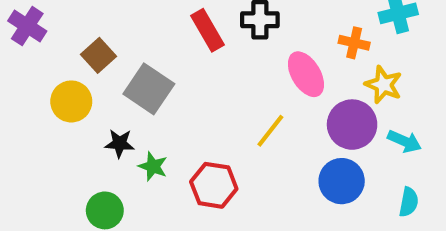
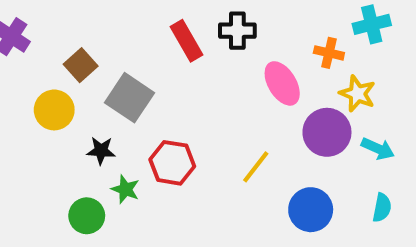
yellow line: (270, 131) -> (256, 167), moved
green star: (153, 166) -> (125, 189), moved
blue circle: (342, 181) -> (311, 210), moved
red hexagon: (214, 185) -> (172, 163), moved

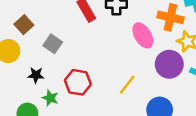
orange cross: (329, 53) -> (170, 17), size x1.5
gray square: (129, 98) -> (53, 44), size x0.7

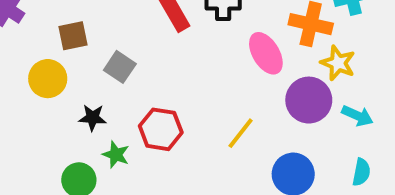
brown square: (24, 25) -> (73, 36), turned 30

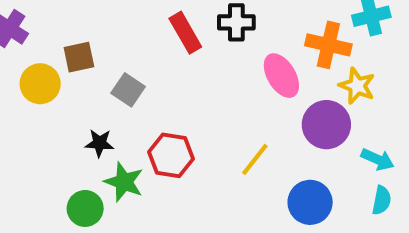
yellow circle: (48, 79) -> (40, 84), moved
cyan arrow: (357, 116) -> (378, 159), moved
green star: (116, 155) -> (124, 182), size x1.4

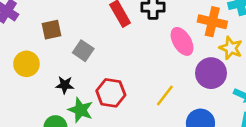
yellow circle: (40, 84) -> (26, 64), moved

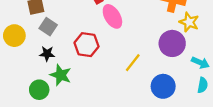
pink ellipse: (182, 41) -> (112, 16), moved
gray square: (83, 51) -> (48, 27), moved
red hexagon: (111, 93) -> (86, 45), moved

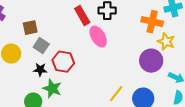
red hexagon: (86, 45) -> (63, 62), moved
yellow line: (133, 63) -> (116, 94), moved

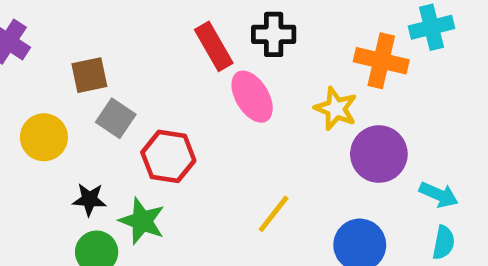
yellow star: (166, 42) -> (336, 109), moved
black star: (40, 70) -> (89, 199), moved
yellow line: (116, 94) -> (274, 214), moved

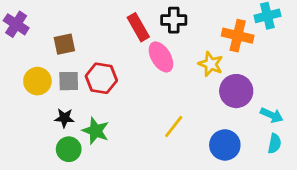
gray square: (116, 118) -> (69, 81), moved, turned -35
red hexagon: (168, 156) -> (101, 78), moved

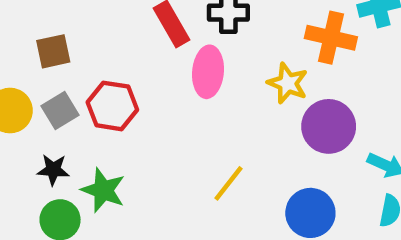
pink ellipse: (161, 57) -> (208, 72), turned 36
gray square: (69, 81) -> (60, 111), turned -30

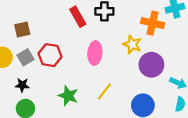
pink ellipse: (208, 72) -> (95, 53), moved
green star: (103, 190) -> (68, 96), moved

